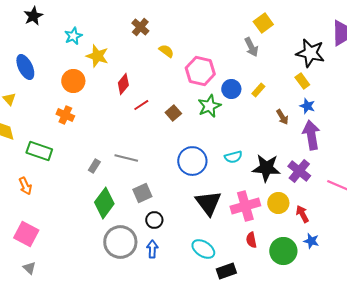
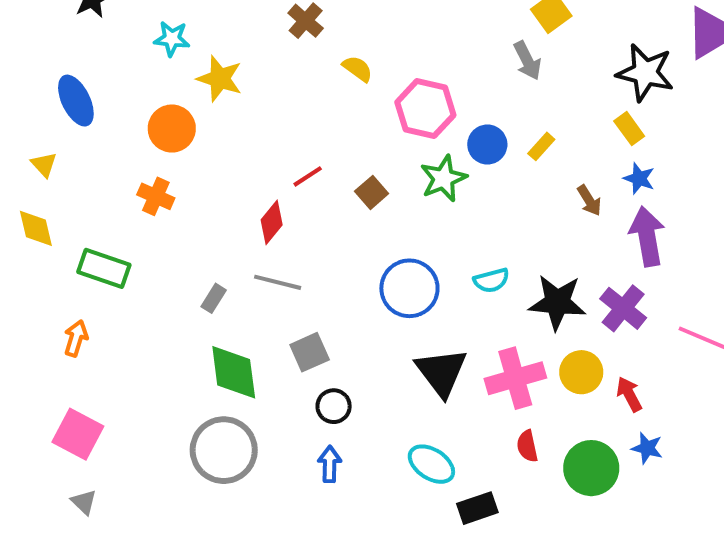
cyan star: (73, 36) -> (172, 39), turned 30
red diamond: (123, 84) -> (272, 222), moved
orange arrow: (25, 186) -> (76, 338), turned -138
green diamond: (104, 203) -> (234, 372), turned -44
gray circle: (120, 242) -> (224, 450), moved

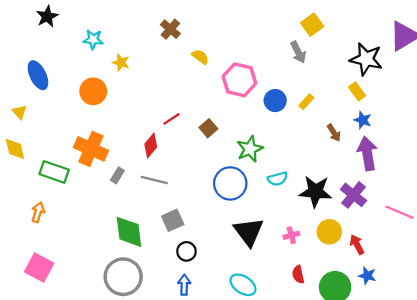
yellow star: (220, 79) -> (121, 63), size x0.7
green star: (443, 178) -> (250, 149), moved
orange cross: (156, 196) -> (91, 149), moved, size x1.6
gray rectangle: (214, 298) -> (117, 175), moved
pink cross: (515, 378) -> (291, 235), size x0.5

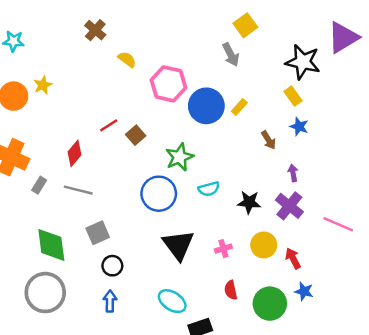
yellow star: (121, 63) -> (43, 85), moved, turned 30
blue circle: (275, 101) -> (206, 106), size x1.5
red line: (172, 119) -> (109, 125), moved
purple arrow: (367, 154) -> (293, 173), moved, size x0.5
black star: (315, 192) -> (249, 202), size x0.7

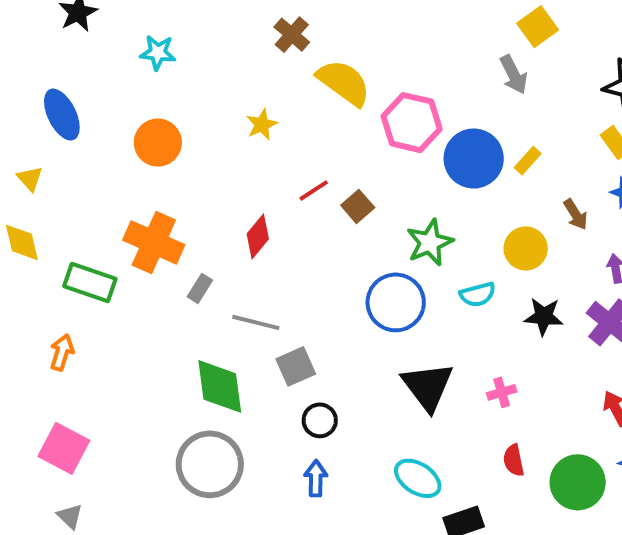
yellow semicircle: (127, 59) -> (344, 83), size x1.8
yellow star: (43, 85) -> (262, 125), moved
gray line: (78, 190) -> (256, 322), moved
yellow circle: (264, 245) -> (526, 248), moved

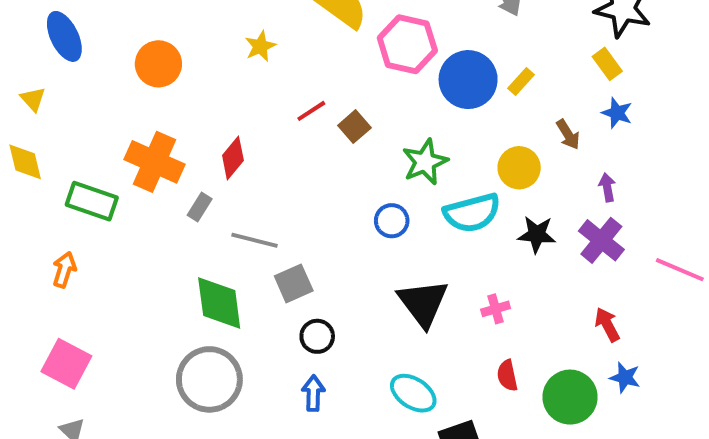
red diamond: (258, 236) -> (233, 158), moved
cyan semicircle: (478, 294) -> (472, 213), size x1.6
blue circle: (396, 302) -> (392, 221), size x0.6

